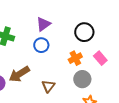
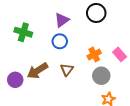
black circle: (84, 32) -> (96, 13), moved
brown triangle: (48, 86) -> (67, 70), moved

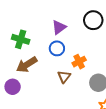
orange cross: (94, 54) -> (79, 62), moved
brown arrow: (37, 71) -> (27, 65), moved

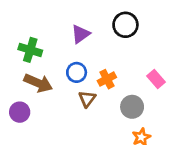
blue circle: (57, 48) -> (77, 72), moved
brown arrow: (27, 65) -> (38, 83), turned -125

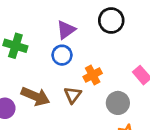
blue circle: (77, 72) -> (62, 55), moved
brown arrow: (38, 83) -> (35, 96), moved

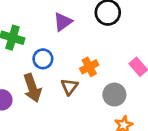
blue circle: (62, 55) -> (43, 59), moved
brown arrow: (35, 96) -> (32, 88), turned 48

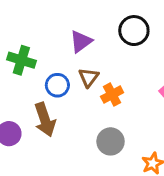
brown triangle: (69, 87) -> (89, 77), moved
gray circle: (114, 95) -> (111, 141), moved

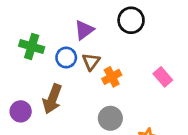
blue circle: (57, 85) -> (66, 58), moved
brown arrow: (45, 120) -> (52, 99), turned 40

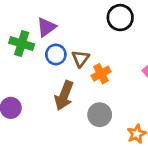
purple triangle: (84, 30) -> (46, 27), moved
brown arrow: (52, 99) -> (64, 96), moved

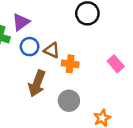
brown triangle: (80, 59) -> (52, 50), turned -42
orange cross: (101, 74) -> (70, 64), turned 35

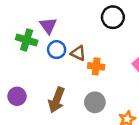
purple triangle: (21, 22) -> (48, 26), turned -30
brown arrow: (37, 83) -> (57, 100), moved

